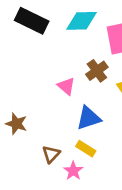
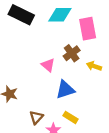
yellow rectangle: (86, 149) -> (71, 117), moved

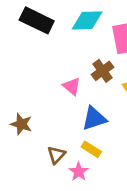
yellow rectangle: (71, 117) -> (91, 149), moved

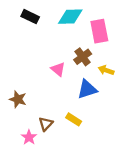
black rectangle: (37, 20) -> (30, 17), size x0.7
blue triangle: (94, 118) -> (87, 89), moved
pink star: (79, 172) -> (29, 137), moved

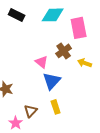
blue triangle: (87, 89) -> (52, 81), moved, turned -30
yellow rectangle: (74, 119) -> (56, 107), turned 40

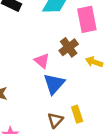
yellow rectangle: (56, 107) -> (77, 114), moved
brown triangle: (31, 111) -> (55, 120), moved

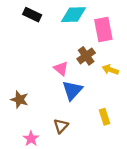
yellow rectangle: (77, 114) -> (104, 117), moved
brown triangle: (55, 120) -> (61, 126), moved

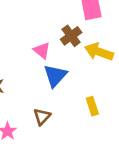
yellow arrow: (110, 70) -> (99, 52), size x1.5

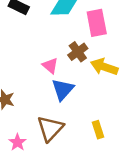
yellow rectangle: (92, 106) -> (98, 130), moved
brown triangle: (42, 117) -> (50, 128), size x1.6

